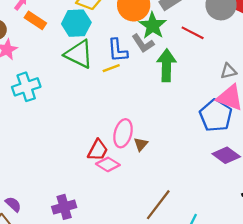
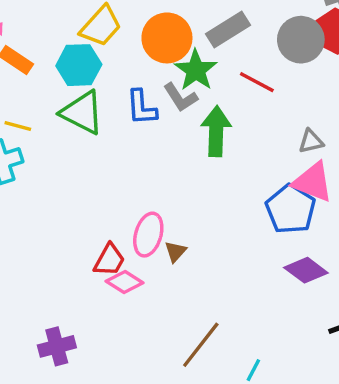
yellow line: (111, 68) -> (18, 126), moved, turned 35

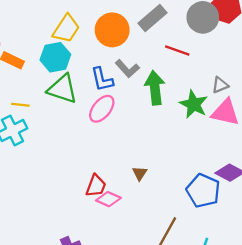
green star: (196, 70) -> (194, 104), moved
blue pentagon: (291, 209) -> (203, 191), moved
pink ellipse: (148, 235) -> (102, 109), moved, turned 32

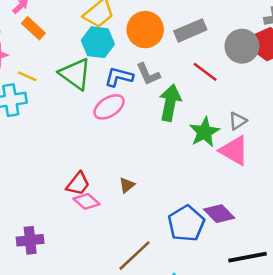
cyan hexagon: (55, 57) -> (98, 42), moved
blue L-shape: (102, 79) -> (119, 77), turned 100
gray triangle: (220, 85) -> (238, 121), turned -30

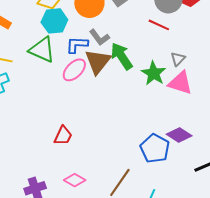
red line: (205, 72) -> (159, 25), moved
green arrow: (170, 103) -> (122, 56), turned -32
brown triangle: (127, 185) -> (98, 62), moved, size x2.0
pink diamond: (87, 201) -> (75, 180), moved

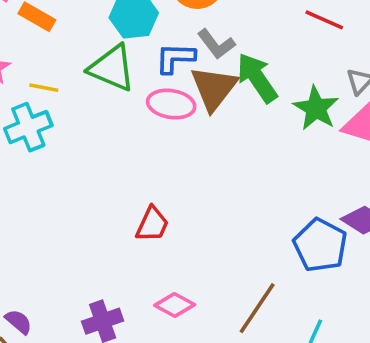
pink ellipse: (74, 70) -> (171, 104), turned 55

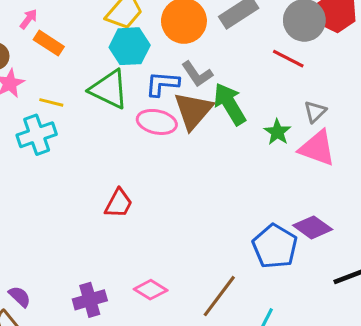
green star: (316, 108) -> (277, 132), size x0.7
red trapezoid: (152, 224) -> (119, 203), moved

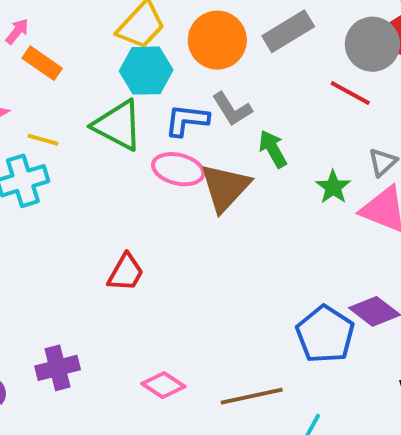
green arrow: (230, 104) -> (273, 149), size x0.7
brown triangle: (193, 111) -> (225, 188), moved
brown line: (219, 296) -> (252, 396), turned 39
purple cross: (90, 300) -> (58, 368), moved

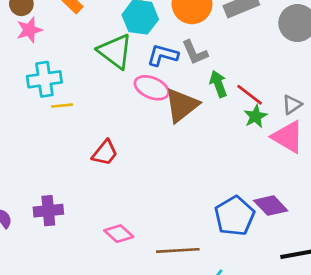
red line: (350, 93) -> (250, 95), moved
yellow line: (43, 140) -> (62, 106), moved, turned -30

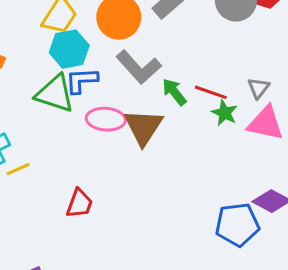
gray L-shape: (195, 52) -> (139, 67), size x1.4
blue L-shape: (163, 55) -> (82, 80), moved
blue pentagon: (235, 216) -> (237, 225), turned -30

